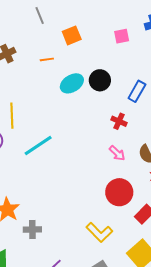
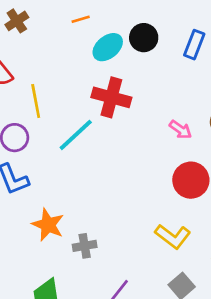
orange line: (47, 59) -> (81, 19), moved
red cross: (119, 121) -> (111, 97), moved, size x1.8

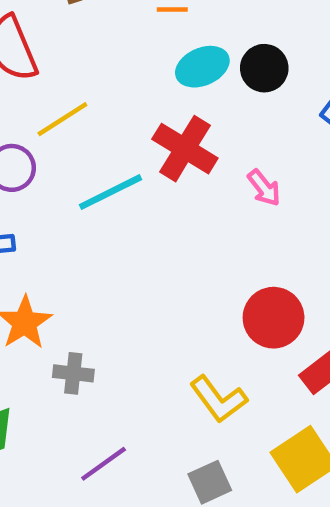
yellow line: (36, 101) -> (62, 119), turned 52
pink arrow: (180, 130) -> (264, 188), moved

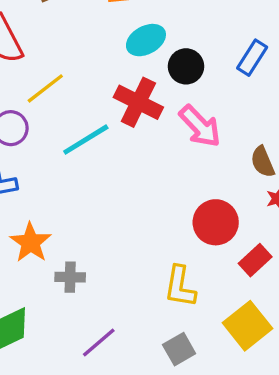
black circle: (264, 68) -> (186, 66), moved
pink arrow: (264, 188) -> (200, 126), size x1.6
yellow L-shape: (218, 399) -> (180, 287), turned 51

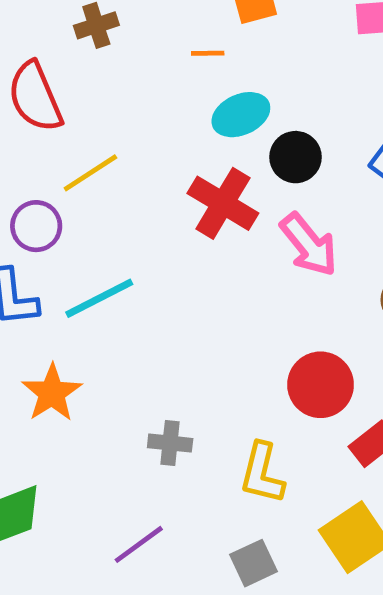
cyan line: (86, 140) -> (99, 298), moved
gray cross: (70, 277) -> (170, 443), moved

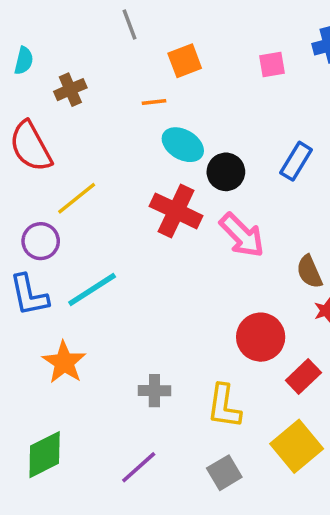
cyan ellipse: (241, 115) -> (183, 145), turned 60

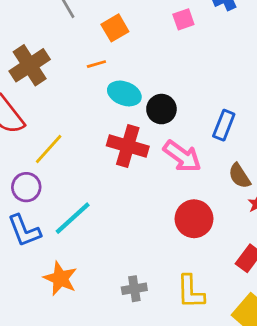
brown cross: (70, 90) -> (30, 65), size x1.6
blue rectangle: (296, 161) -> (224, 125), moved
red circle: (261, 337) -> (194, 219), moved

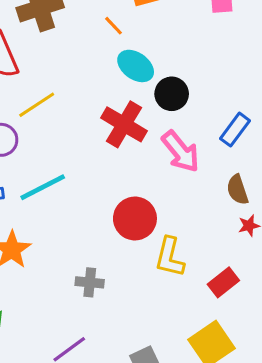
orange line: (96, 64) -> (114, 26), turned 48
red circle: (194, 219) -> (135, 219), moved
yellow L-shape: (191, 292) -> (170, 257), moved

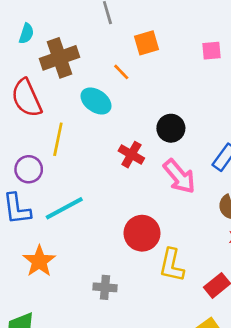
cyan ellipse: (136, 66) -> (96, 101), moved
yellow line: (37, 105) -> (58, 139), turned -44
red cross: (124, 124) -> (131, 155), size x0.7

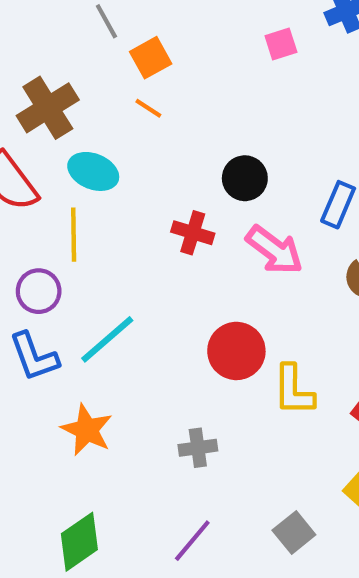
orange square: (147, 43) -> (151, 58), moved
cyan ellipse: (96, 101) -> (93, 171), moved

